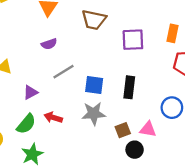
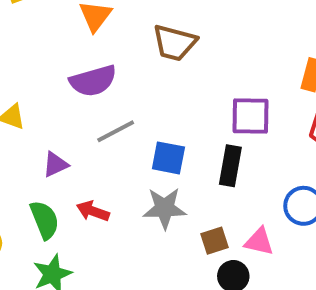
purple square: (133, 40) -> (251, 116), moved
purple semicircle: (49, 44) -> (93, 81), size x1.6
green semicircle: (26, 124) -> (45, 220), turned -65

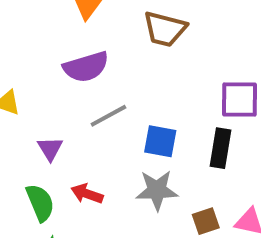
purple triangle: (55, 164) -> (50, 149), turned -36

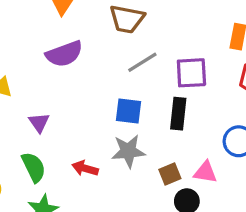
gray line: (108, 116) -> (142, 62), moved
red arrow: (87, 194) -> (85, 168), moved

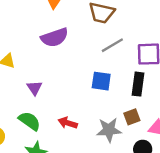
gray star: (128, 151) -> (109, 130), moved
green semicircle: (34, 167) -> (30, 121), turned -30
brown square: (170, 174) -> (132, 117), moved

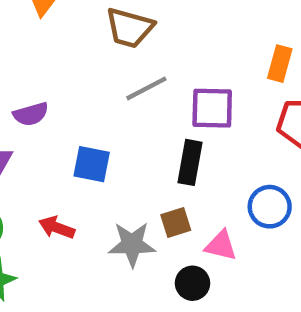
purple semicircle: (54, 37) -> (31, 114), moved, size x0.7
blue square: (101, 81) -> (92, 164), moved

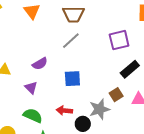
gray line: (146, 88) -> (71, 41), moved
black rectangle: (190, 162) -> (130, 69), moved, turned 54
black circle: (192, 283) -> (83, 124), moved

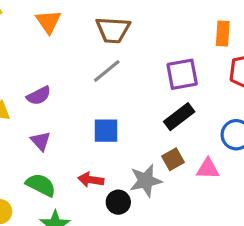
purple semicircle: (40, 64) -> (39, 96), moved
black rectangle: (130, 69) -> (179, 117), moved

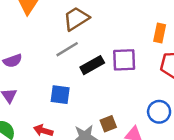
brown trapezoid: (113, 30) -> (76, 19), turned 136
black rectangle: (179, 117) -> (92, 65), moved

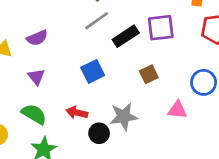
blue square: (60, 95) -> (93, 71), turned -30
brown square: (108, 124) -> (149, 74), moved

